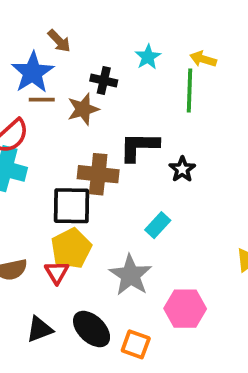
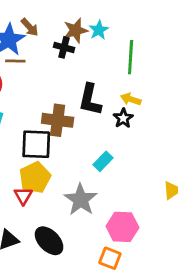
brown arrow: (59, 41) -> (30, 27), moved
yellow arrow: (203, 59) -> (131, 99), moved
brown star: (83, 109) -> (76, 30), moved
black L-shape: (139, 147) -> (90, 100), turned -80
orange square: (136, 344) -> (110, 258), moved

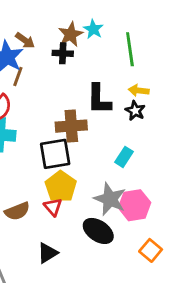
brown line: (15, 61) -> (18, 77), turned -60
pink hexagon: (122, 227) -> (134, 205), moved
black ellipse: (49, 241) -> (98, 231), moved
orange square: (110, 258) -> (151, 250), turned 30

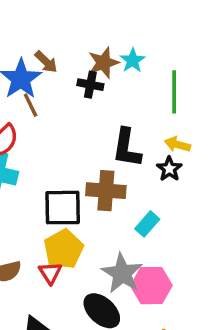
brown line: (18, 77) -> (31, 105), turned -54
brown cross: (71, 126) -> (106, 191), moved

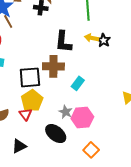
black star: (169, 169) -> (103, 40), moved
gray star: (122, 273) -> (66, 112), size x0.6

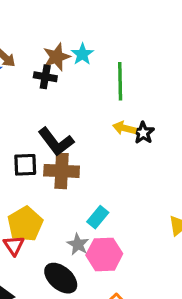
black L-shape: (63, 42) -> (56, 142), moved, turned -45
black square: (30, 77) -> (25, 165), moved, size x0.7
cyan rectangle: (78, 83) -> (98, 217), moved

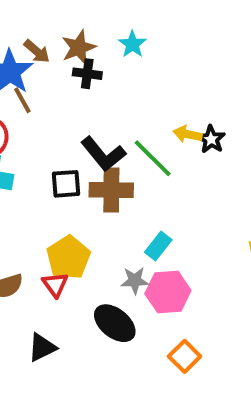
brown star: (57, 57) -> (79, 47), moved
green line: (120, 81) -> (153, 158), moved, turned -42
gray star: (78, 244) -> (135, 280), turned -30

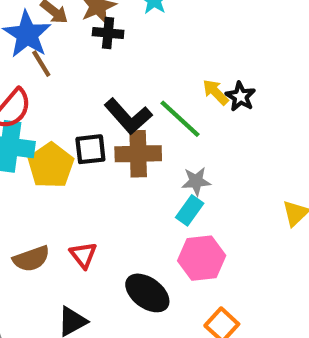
yellow arrow: (188, 134) -> (216, 92), turned 36
yellow pentagon: (68, 257) -> (51, 165), moved
gray star: (135, 280) -> (196, 181), moved

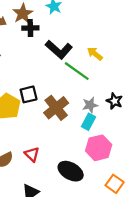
black star: (240, 96) -> (114, 101), moved
black L-shape: (128, 116) -> (59, 50), moved
brown cross: (138, 154) -> (56, 108), moved, turned -30

